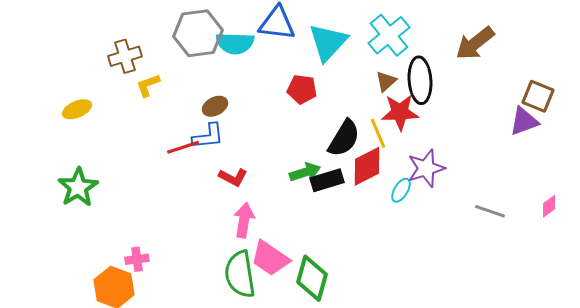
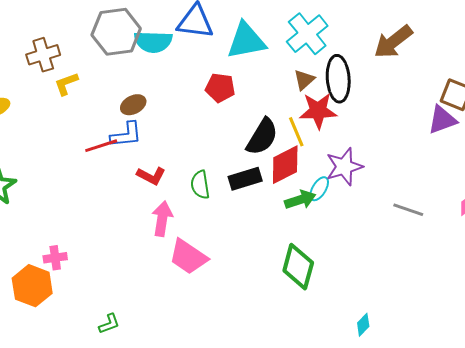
cyan triangle: (328, 42) -> (246, 41), turned 36
green arrow: (305, 172) -> (300, 200), moved
green semicircle: (240, 274) -> (200, 185), moved, size x0.6
green diamond: (312, 278) -> (298, 267), moved

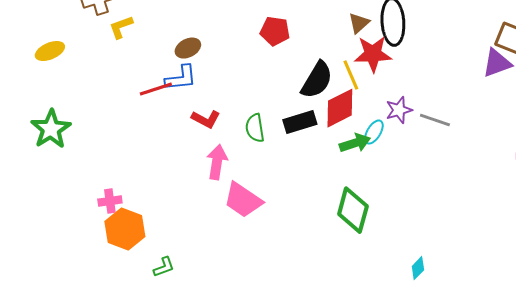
purple star: (344, 167) -> (399, 110), size x0.7
gray line: (408, 210) -> (435, 120), moved
orange hexagon: (32, 286) -> (125, 229), moved

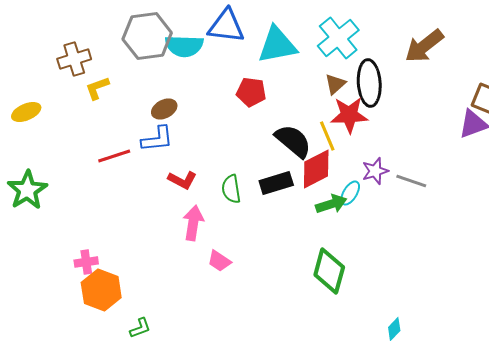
black semicircle: (317, 80) -> (293, 141), turned -81
red line: (156, 89) -> (114, 156), moved
pink trapezoid: (243, 200) -> (219, 261), size x0.6

